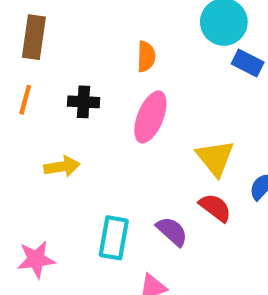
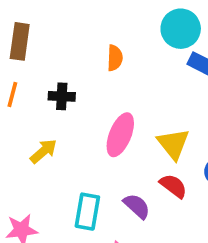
pink ellipse: (150, 117) -> (120, 135), moved
yellow arrow: (62, 167) -> (43, 151), turned -32

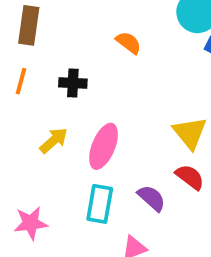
orange semicircle: (115, 58) -> (128, 43), turned -55
pink ellipse: (120, 135) -> (104, 146), moved

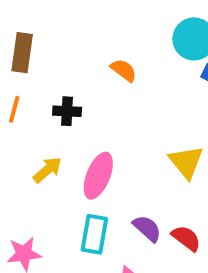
red semicircle: (190, 177) -> (186, 238), moved

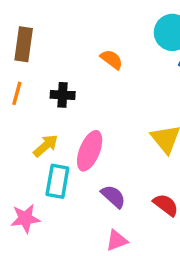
purple semicircle: (147, 228) -> (113, 196), moved
cyan rectangle: (94, 234) -> (57, 181), moved

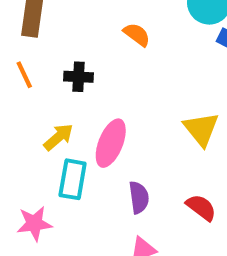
orange line: (17, 93) -> (24, 75), turned -40
purple semicircle: (113, 196) -> (139, 197), turned 40

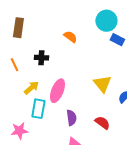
orange line: (24, 75) -> (14, 65), moved

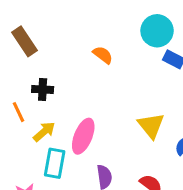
brown rectangle: (18, 28) -> (25, 41), turned -42
black cross: (41, 58) -> (43, 89), moved
orange line: (14, 65) -> (18, 112), moved

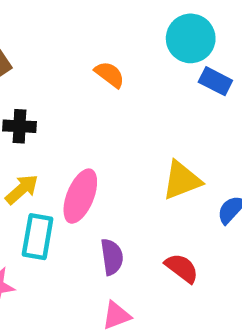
yellow triangle: (151, 126) -> (182, 180), turned 48

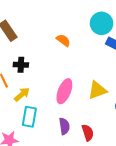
pink ellipse: (80, 196) -> (64, 91), moved
red semicircle: (182, 268) -> (88, 133), moved, turned 35

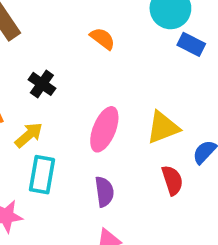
black cross: (21, 65) -> (42, 84), moved, turned 32
red semicircle: (88, 133) -> (172, 180), moved

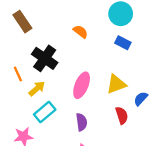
blue rectangle: (191, 44) -> (123, 43), moved
black cross: (42, 84) -> (45, 58), size x1.6
cyan rectangle: (42, 175) -> (45, 112), turned 40

